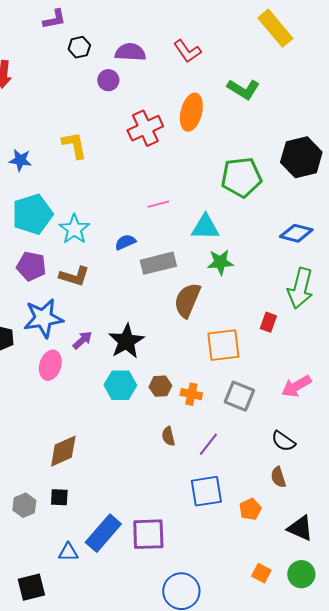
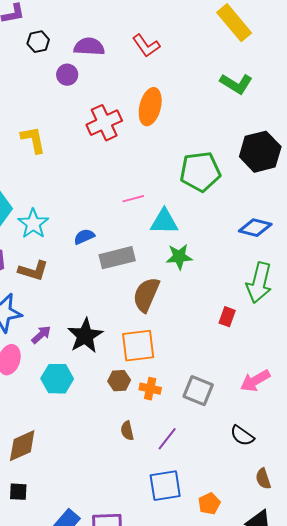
green L-shape: (243, 89) -> (236, 84), moved
pink line: (158, 204) -> (133, 199), moved
orange square: (223, 345) -> (138, 346), moved
cyan hexagon: (120, 385) -> (57, 379), moved
brown semicircle: (278, 477) -> (263, 479), moved

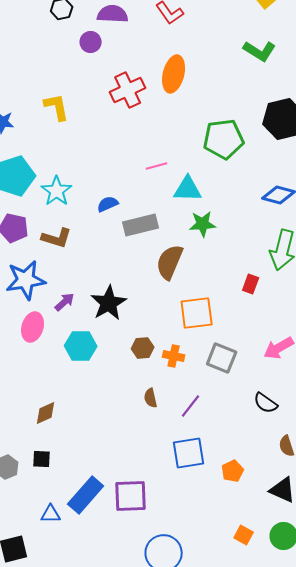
orange square: (138, 346) -> (197, 313), moved
brown diamond: (22, 446) -> (46, 413), size x0.7

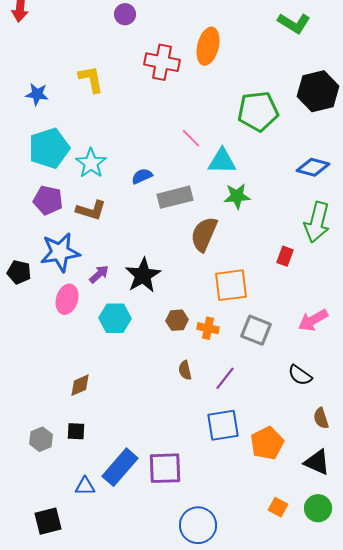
red cross: (128, 90) -> (162, 62), turned 36
pink line: (157, 166) -> (191, 138), turned 60
orange pentagon: (233, 471) -> (267, 443), size x1.5

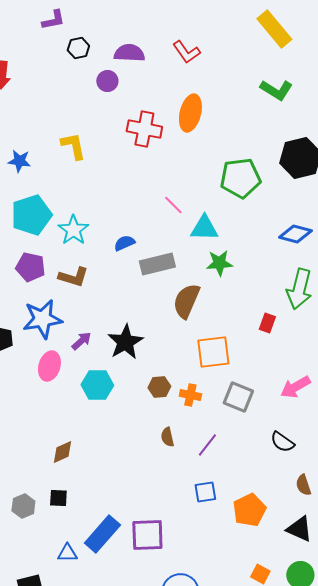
blue square: (223, 425) -> (205, 492), size x0.7

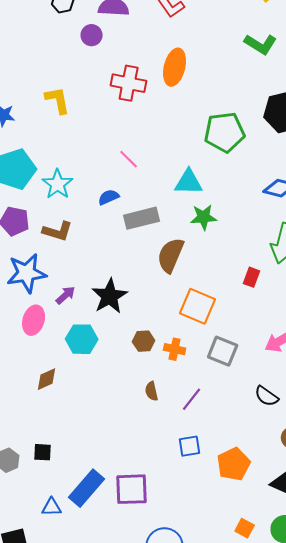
pink line: (173, 205) -> (129, 159), moved
orange square: (213, 352) -> (198, 306), turned 30
brown diamond: (62, 452) -> (47, 379), moved

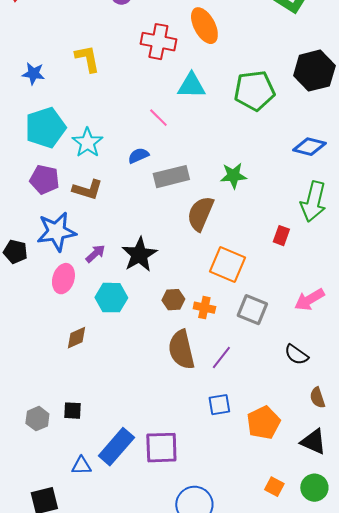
orange ellipse: (175, 67) -> (204, 26), turned -42
cyan triangle: (189, 182) -> (191, 86), moved
brown semicircle: (152, 391) -> (181, 350), size x2.0

